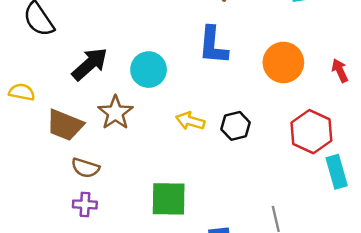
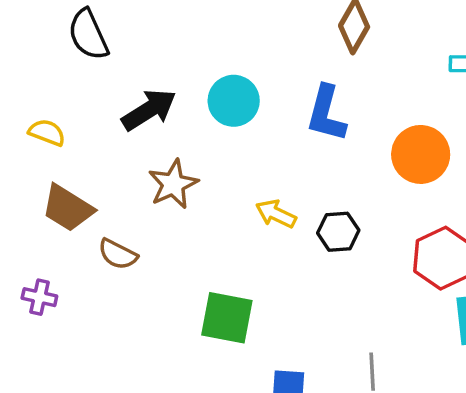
cyan circle: (149, 70) -> (234, 101), moved
brown trapezoid: (65, 125) -> (68, 208), moved
purple cross: (85, 204) -> (39, 297), moved

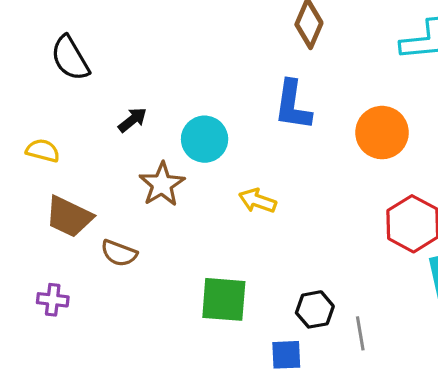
cyan circle: (234, 101) -> (205, 139), moved
black arrow: (149, 110) -> (132, 120), size x0.6
black hexagon: (338, 232) -> (315, 309), moved

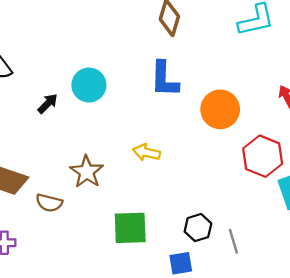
orange circle: (382, 133) -> (220, 109), moved
cyan circle: (205, 139) -> (89, 85), moved
brown star: (162, 184) -> (87, 172), moved

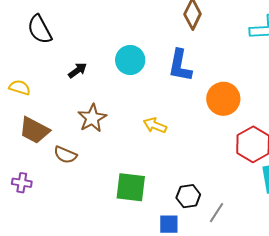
cyan circle: (89, 85) -> (130, 60), moved
brown star: (87, 172) -> (92, 118), moved
gray line: (233, 241) -> (217, 213), turned 40

